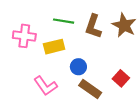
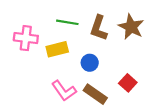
blue circle: (78, 67) -> (90, 63), moved
pink L-shape: (46, 86) -> (64, 91), moved

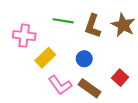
yellow rectangle: (57, 49) -> (45, 58), moved, turned -30

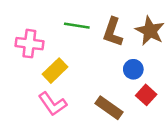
blue circle: (84, 59) -> (133, 69), moved
pink L-shape: (60, 85) -> (52, 104), moved

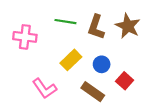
blue circle: (133, 69) -> (102, 64), moved
yellow rectangle: (55, 71) -> (71, 60), moved

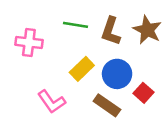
blue circle: (102, 64) -> (117, 74), size x1.5

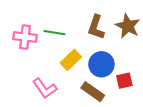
green line: (75, 25) -> (55, 33), moved
red square: (143, 93) -> (124, 81), turned 35

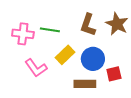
pink L-shape: (45, 88) -> (36, 68), moved
brown rectangle: (93, 92) -> (85, 84), turned -35

